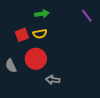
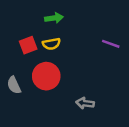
purple line: (87, 16) -> (111, 44), moved, turned -32
gray arrow: (53, 80) -> (85, 103), moved

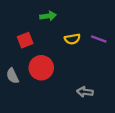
yellow semicircle: (51, 44) -> (72, 39), moved
gray arrow: (85, 103) -> (85, 92), moved

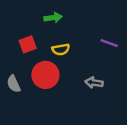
yellow semicircle: (72, 39) -> (61, 49), moved
gray arrow: (85, 92) -> (94, 83), moved

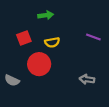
gray arrow: (94, 83) -> (87, 79), moved
gray semicircle: (14, 84) -> (12, 80), moved, turned -40

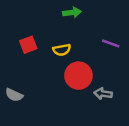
green arrow: (46, 15) -> (72, 12), moved
red circle: (39, 64) -> (78, 76), moved

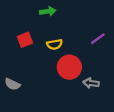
green arrow: (72, 12) -> (48, 11), moved
purple line: (111, 43) -> (98, 39), turned -56

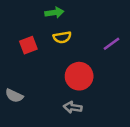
yellow semicircle: (55, 44) -> (62, 37), moved
gray arrow: (91, 83) -> (73, 107), moved

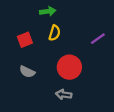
yellow semicircle: (62, 37) -> (55, 33), turned -63
gray semicircle: (14, 96) -> (27, 72), moved

